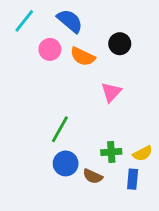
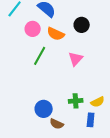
green line: (60, 129) -> (40, 56), moved
brown semicircle: (93, 176) -> (57, 124), moved

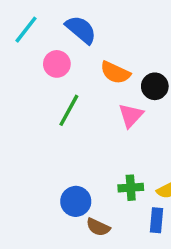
black circle: (82, 25) -> (155, 86), moved
orange semicircle: (56, 34) -> (115, 73), moved

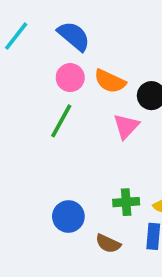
pink circle: (57, 64) -> (70, 78), moved
brown semicircle: (98, 227) -> (108, 244), moved

